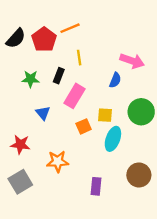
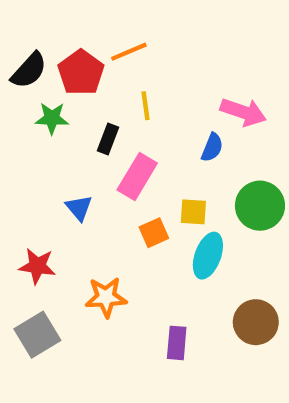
green star: (30, 79) -> (52, 118), moved

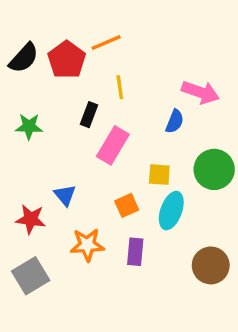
green star: (52, 118) -> (29, 127), moved
blue triangle: (79, 208) -> (65, 195), moved
orange square: (154, 233) -> (127, 205), moved
purple rectangle: (177, 343) -> (135, 252), moved

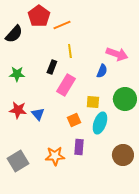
red pentagon: (67, 60) -> (39, 16), moved
red star: (31, 219) -> (18, 110), moved
orange star: (87, 245) -> (55, 156), moved

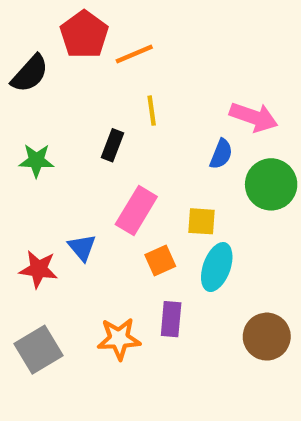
pink rectangle: (66, 85) -> (136, 210), moved
green circle: (125, 99) -> (271, 184), moved
red star: (18, 110) -> (39, 269), moved

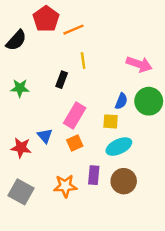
blue semicircle: (221, 154) -> (121, 101), moved
orange square: (160, 260) -> (75, 143), moved
cyan ellipse: (217, 267) -> (119, 147), turned 45
brown circle: (267, 337) -> (124, 181), moved
gray square: (39, 350) -> (21, 192), turned -30

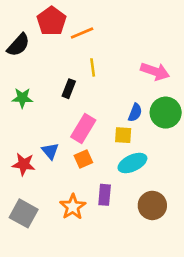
brown circle: (124, 181) -> (152, 205), moved
orange star: (65, 186) -> (73, 207), turned -30

